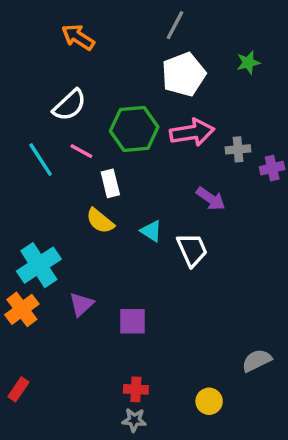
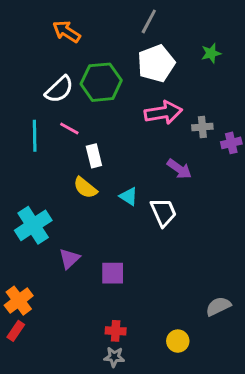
green hexagon: (134, 129) -> (101, 82), moved
cyan line: (41, 160) -> (35, 136), turned 32
orange cross: (22, 309) -> (19, 301), moved

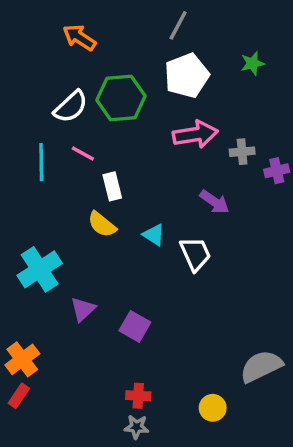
purple square: (113, 273) -> (135, 326), turned 30
gray semicircle: (218, 306) -> (261, 366), size x1.4

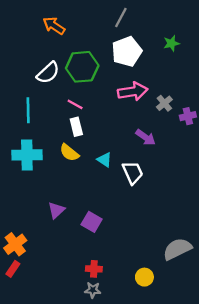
gray cross: (242, 152) -> (164, 103), turned -35
pink line: (83, 153) -> (75, 104), moved
cyan cross: (40, 269) -> (27, 155), moved, turned 32

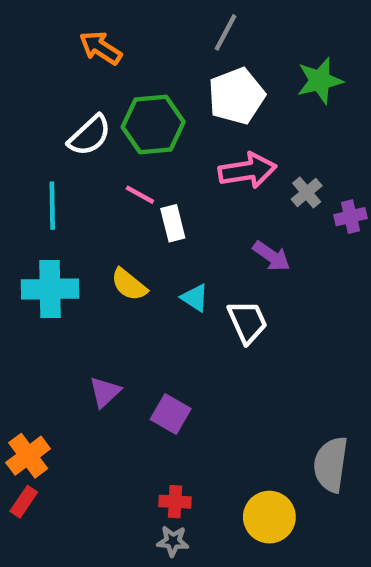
green star: (171, 43) -> (320, 81), size x1.5
white rectangle: (76, 127) -> (173, 223), moved
gray semicircle: (177, 249) -> (331, 464), turned -56
yellow circle: (144, 277) -> (269, 517), size x1.5

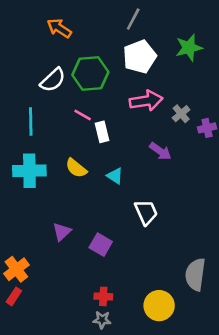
white trapezoid: (247, 322) -> (146, 212), moved

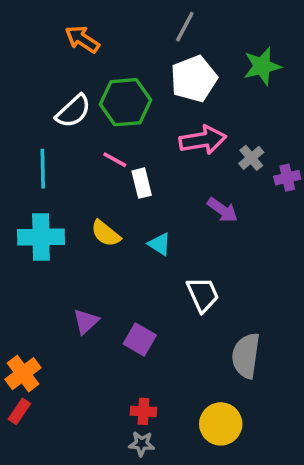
gray semicircle: (195, 274) -> (246, 356), moved

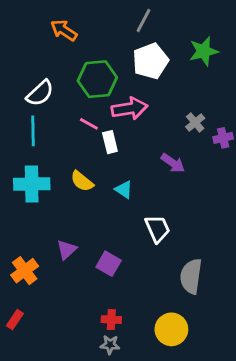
white semicircle: (73, 111) -> (40, 93), moved
pink arrow: (203, 140) -> (130, 109), moved
orange cross: (23, 374) -> (25, 271), moved

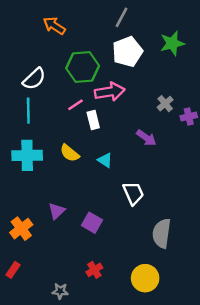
pink line: (89, 124) -> (75, 105), turned -63
red cross: (111, 320) -> (94, 270), turned -35
gray star: (110, 345) -> (60, 291), moved

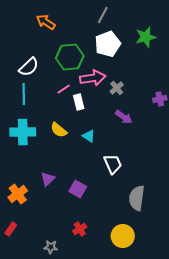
gray cross: (165, 104) -> (117, 88), moved

